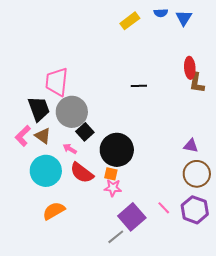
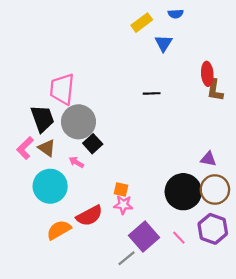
blue triangle: (184, 18) -> (164, 43), moved
black circle: (117, 150) -> (183, 192), moved
red semicircle: (82, 173) -> (89, 216), moved, turned -65
pink line: (164, 208) -> (179, 238), moved

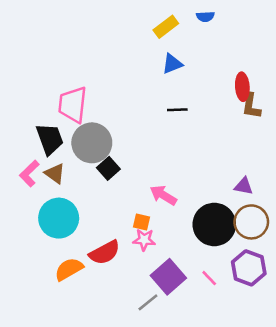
blue triangle: (164, 43) -> (172, 64), moved, turned 36
pink arrow: (76, 162) -> (163, 195), moved, size x1.5

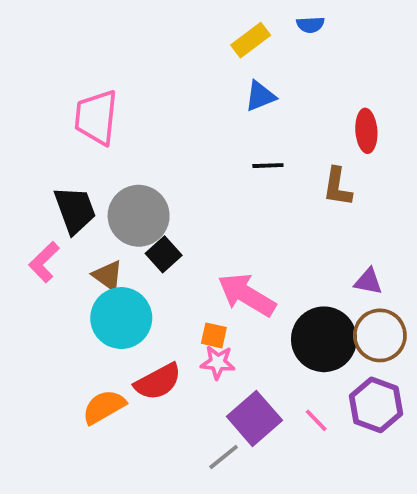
pink trapezoid: (73, 105) -> (96, 117), moved
brown L-shape: (251, 106) -> (337, 187), moved
brown triangle: (55, 173) -> (108, 276), moved
pink arrow: (163, 195) -> (247, 295), size x1.4
cyan circle: (59, 218) -> (121, 318), moved

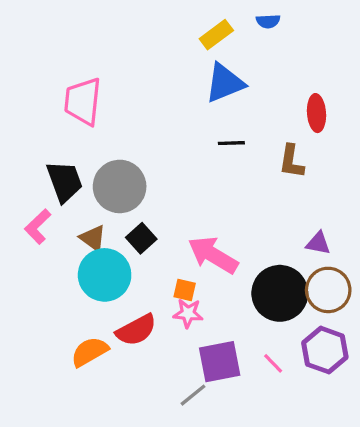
blue triangle: (260, 96) -> (225, 83), size x1.5
black square: (164, 254) -> (141, 238), moved
purple square: (254, 418) -> (220, 362), turned 30

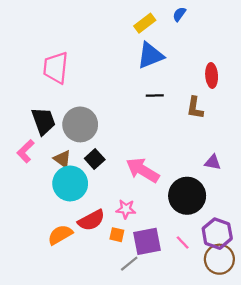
blue semicircle: (268, 21) -> (179, 14), turned 128
orange square: (185, 290) -> (117, 235), moved
brown circle: (328, 290) -> (219, 259), moved

